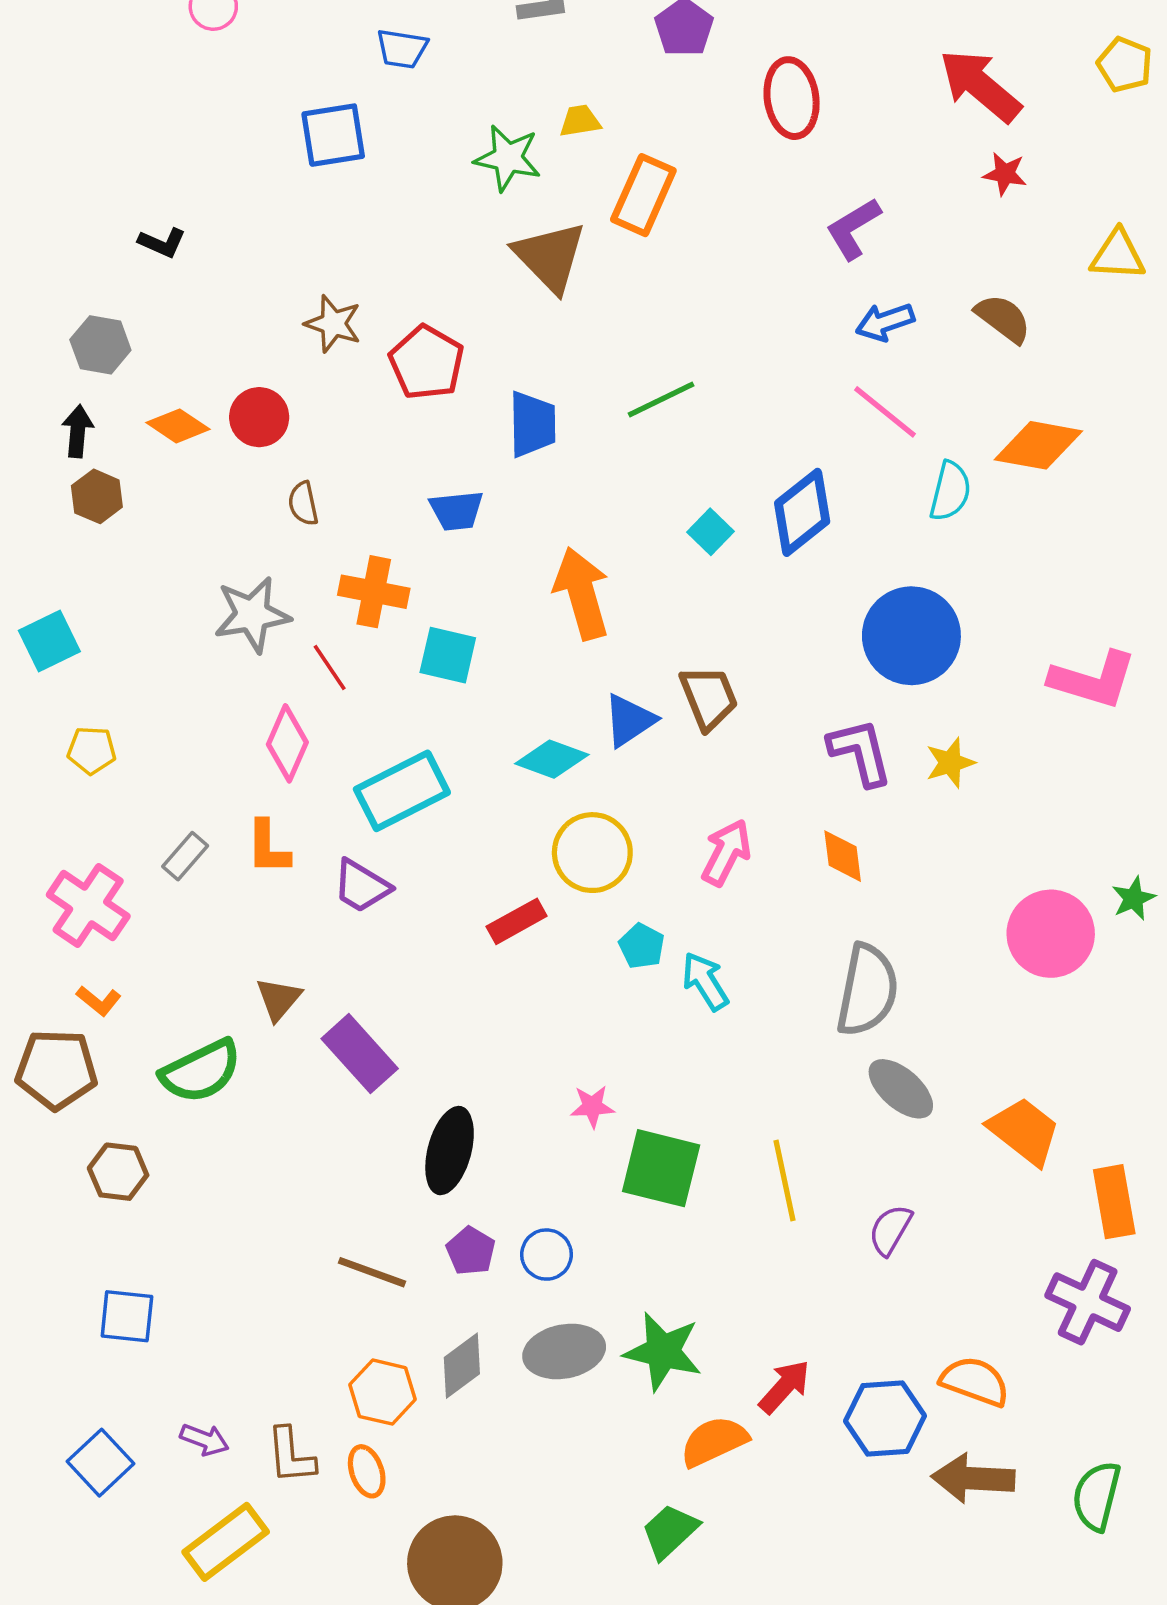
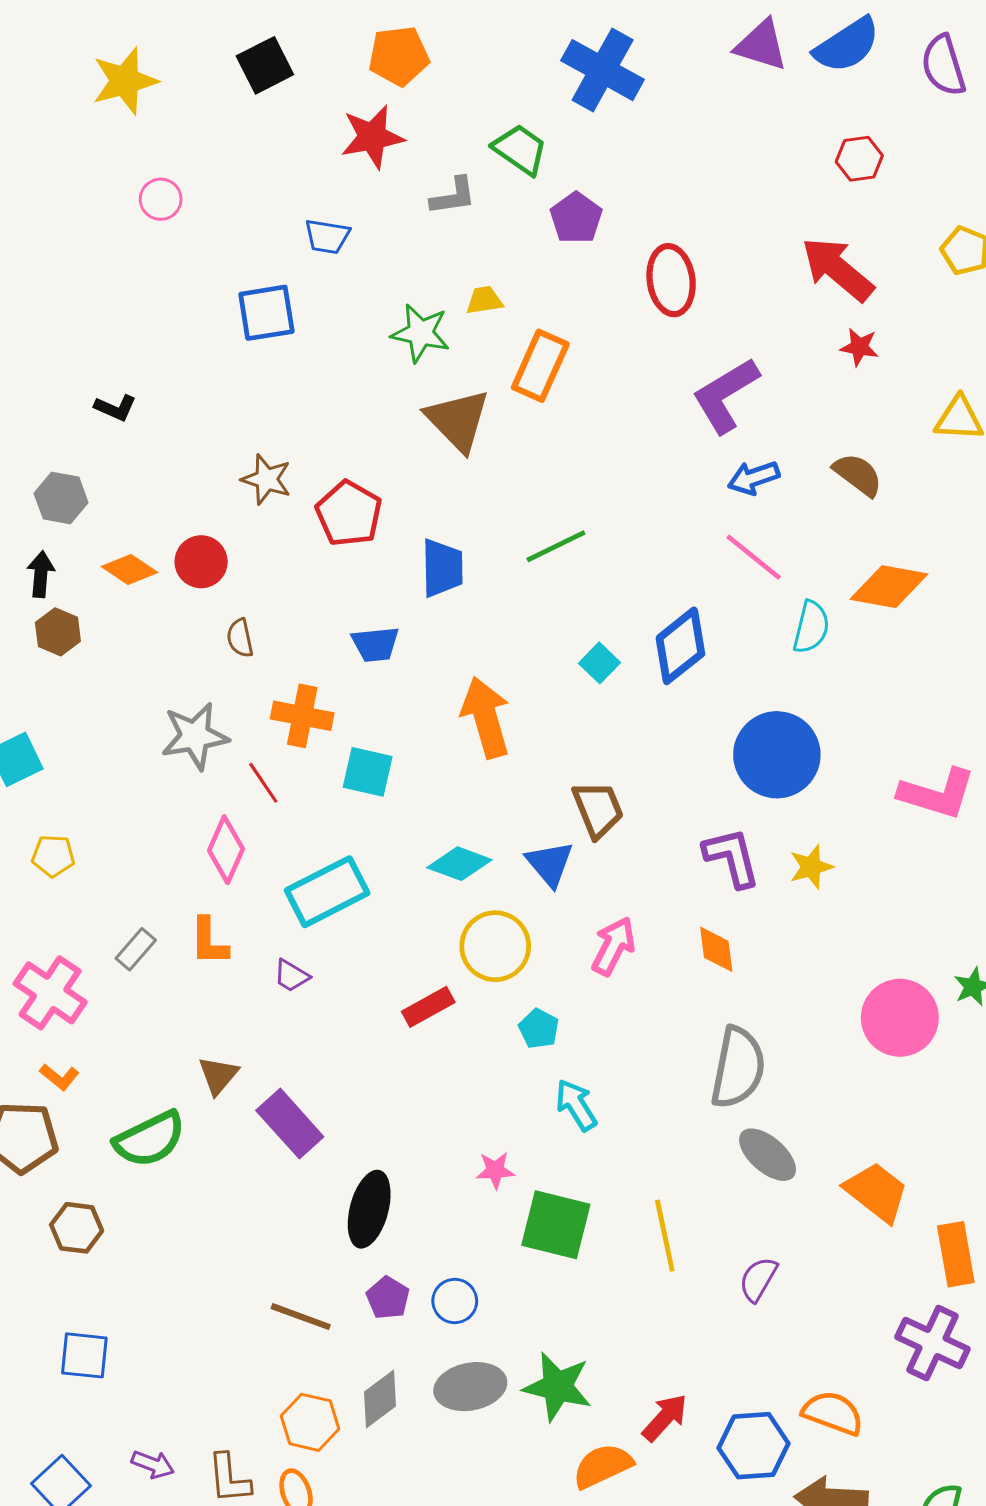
purple L-shape: (853, 229) -> (726, 395), size x1.4
blue triangle: (629, 720) -> (550, 864), moved, turned -36
purple trapezoid: (361, 886) -> (291, 976), size x0.7
cyan arrow: (705, 981) -> (576, 1105), moved

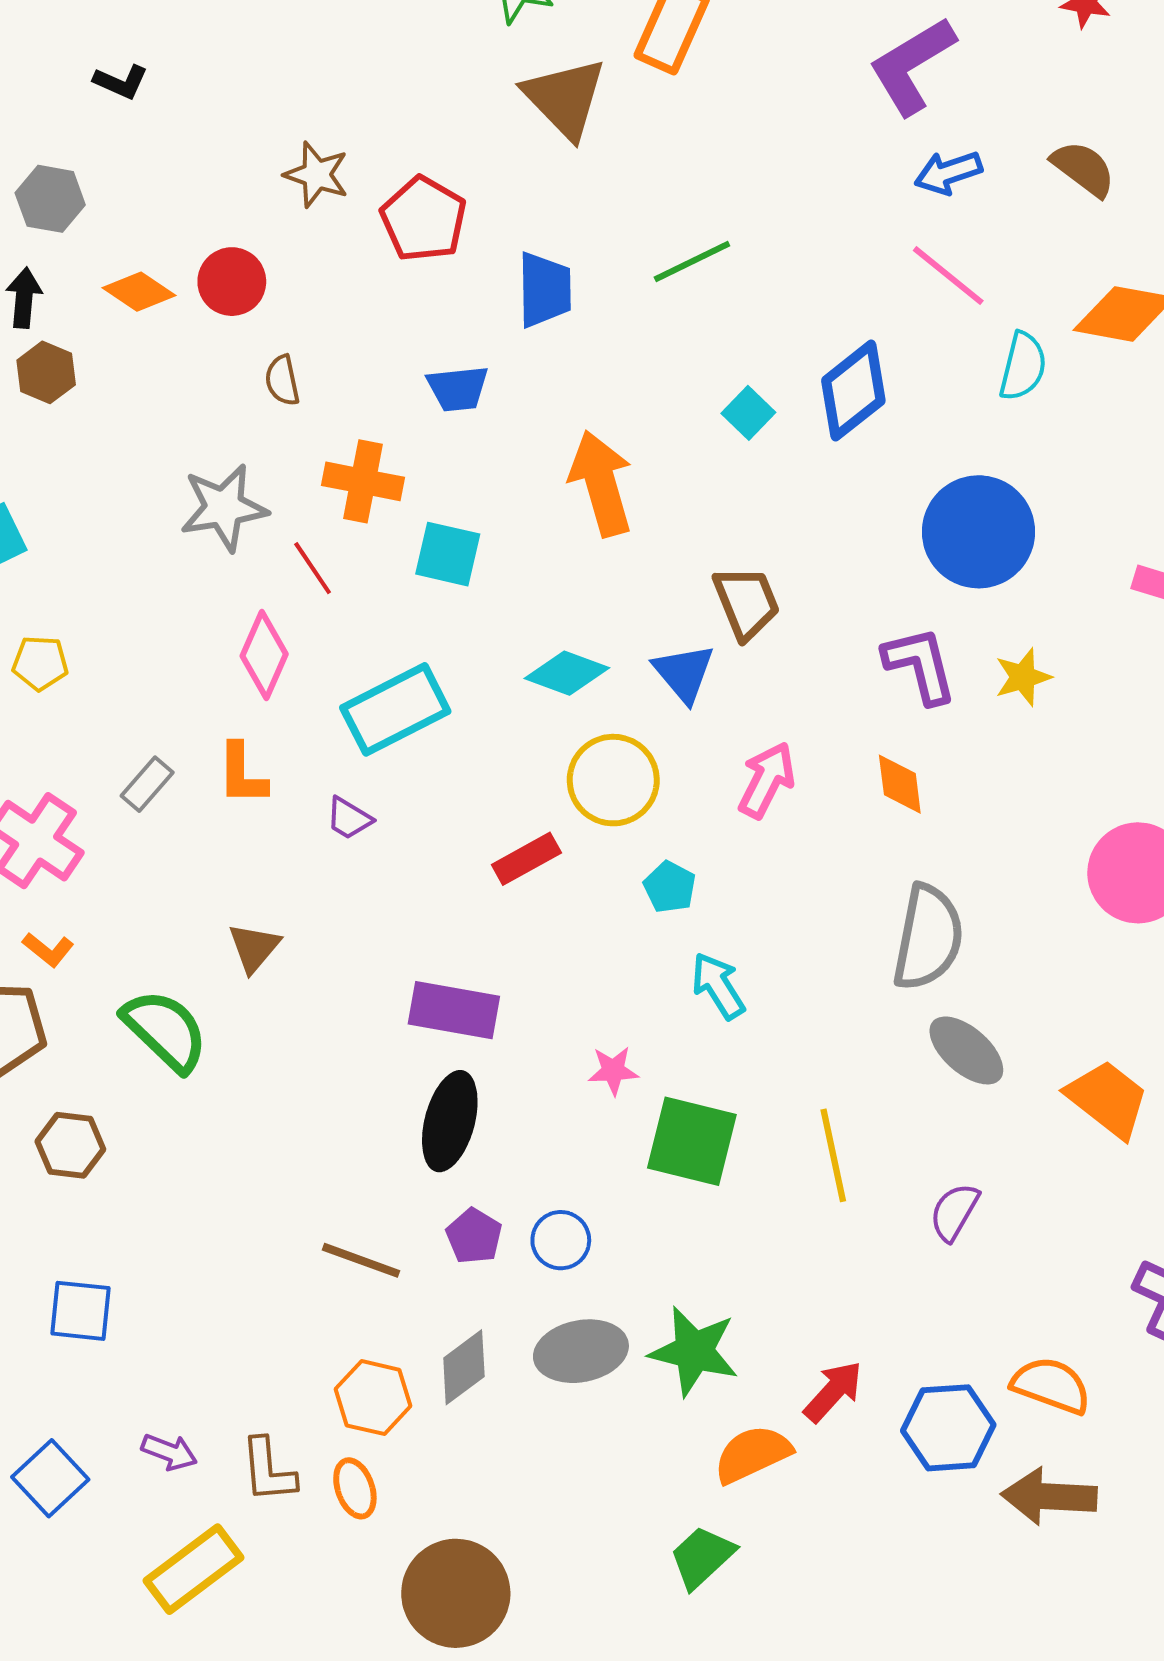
purple rectangle: (290, 1124) -> (454, 1010), moved, turned -38
green semicircle: (150, 1139) -> (165, 1030), turned -110

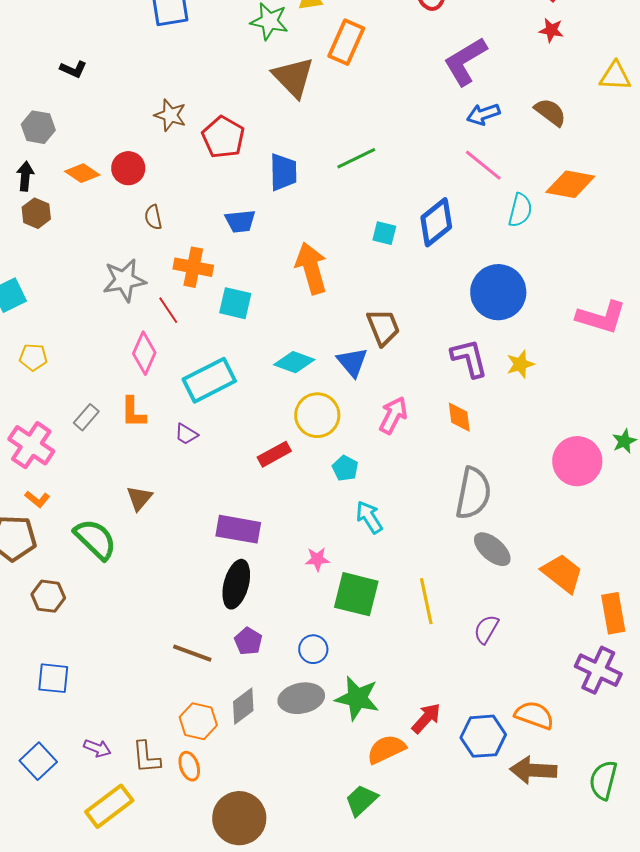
cyan square: (748, 413) -> (384, 233), turned -30
blue circle: (561, 1240) -> (313, 649), moved

